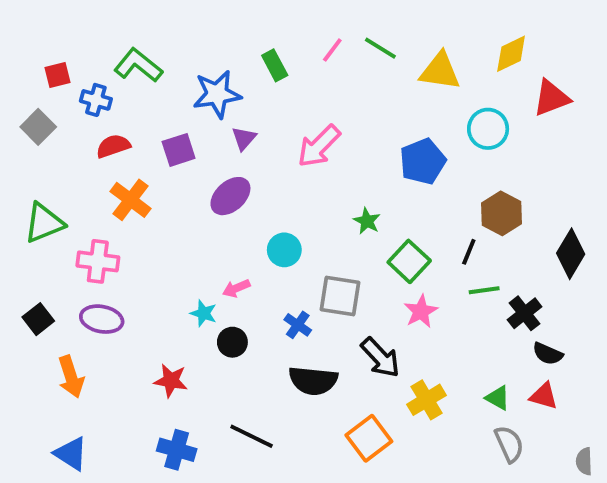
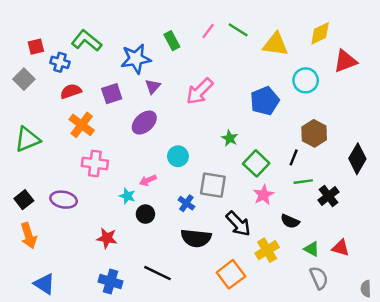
pink cross: (98, 261) -> (95, 163), moved
black semicircle: (548, 354) -> (290, 221), moved
orange arrow: (71, 377) -> (29, 236), moved

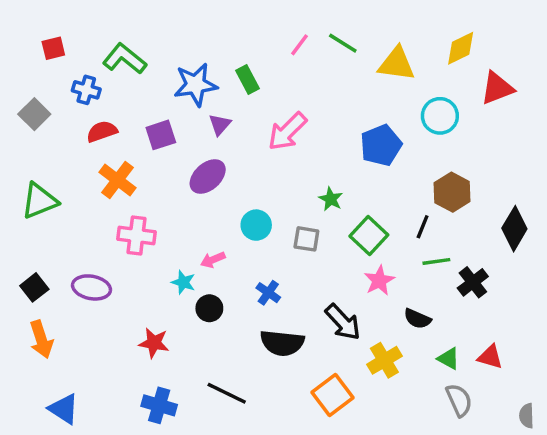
green rectangle: (172, 41) -> (247, 79), moved
red square: (36, 47) -> (53, 48), moved
gray square: (213, 185) -> (306, 239), moved, size x0.7

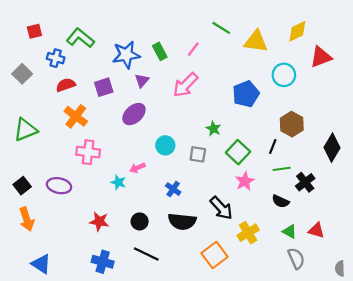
pink line: (300, 45) -> (193, 49), moved
black circle: (209, 308) -> (140, 221), moved
black semicircle: (417, 319) -> (281, 201), moved

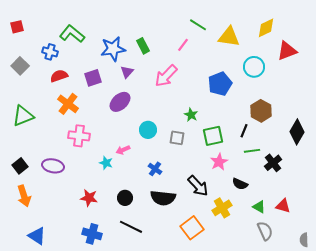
red square: (34, 31) -> (17, 27), moved
pink line: (193, 49) -> (183, 45), moved
green square: (238, 152) -> (213, 136), turned 35
black semicircle: (281, 201) -> (240, 184), moved

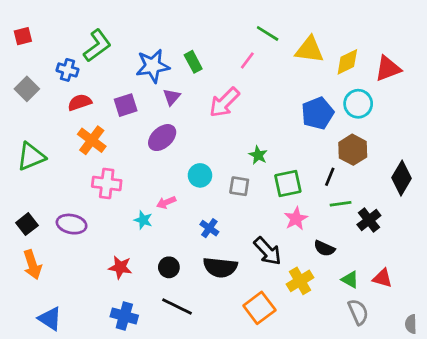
yellow diamond: (266, 28) -> (347, 62), moved
green L-shape: (72, 34) -> (97, 46), turned 105
cyan circle: (254, 67) -> (358, 104), moved
blue pentagon: (220, 84) -> (318, 113), moved

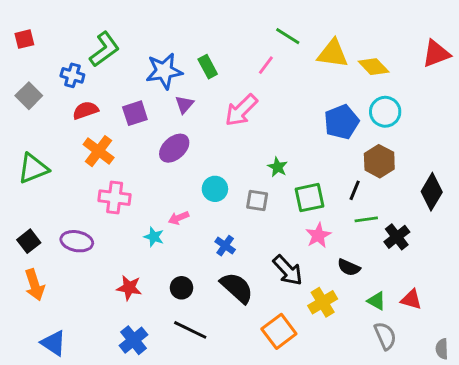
yellow diamond: (347, 62) -> (374, 67), turned 72
red triangle: (388, 69) -> (436, 54), moved
black semicircle: (220, 267) -> (237, 288), turned -144
blue cross: (124, 316) -> (133, 340), turned 35

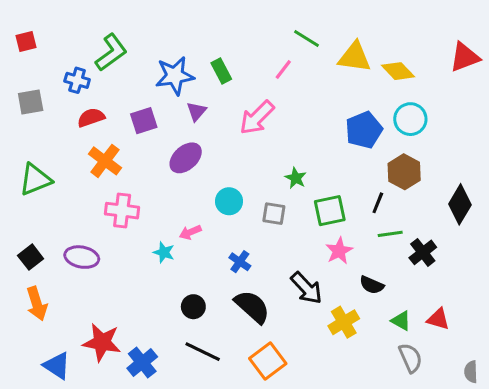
gray square: (29, 96) -> (31, 102), turned 35
red star: (129, 288) -> (102, 342), moved, size x1.4
orange square: (279, 331) -> (268, 361), moved

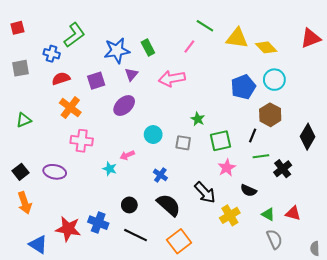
pink arrow: (257, 118) -> (172, 79), turned 35
green triangle: (35, 180) -> (24, 120), size x0.7
blue cross: (142, 362) -> (98, 223), moved, turned -30

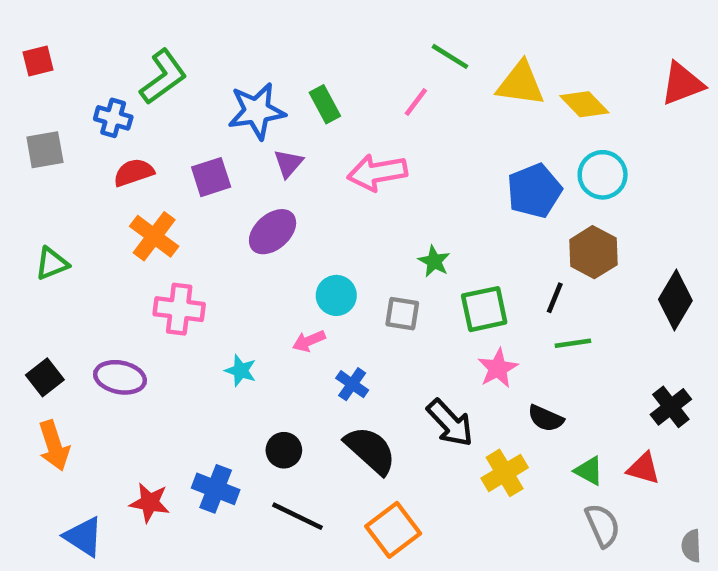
pink arrow: (127, 155) -> (309, 341), moved
black cross: (283, 169) -> (671, 407), moved
red star: (68, 229) -> (150, 503), size x0.7

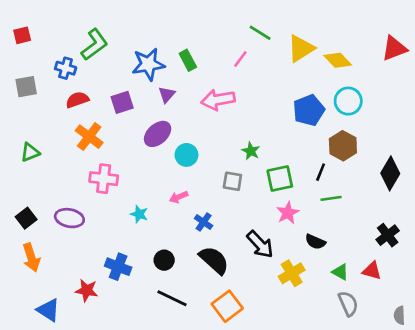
yellow triangle: (521, 84) -> (301, 48), turned -40
cyan circle: (336, 295) -> (186, 155), moved
blue cross: (216, 489) -> (118, 267), moved

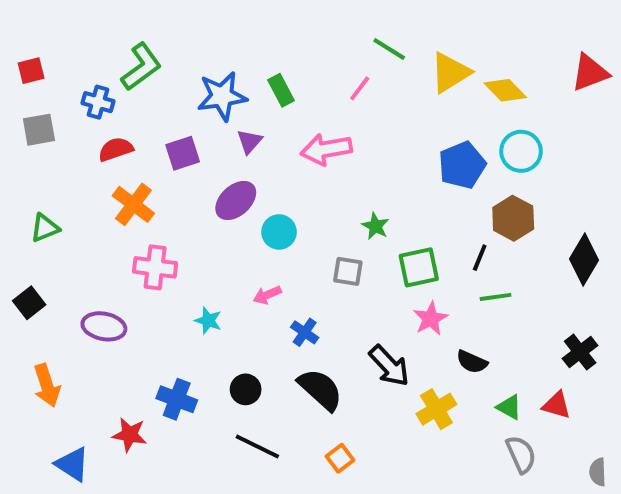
red square: (22, 35) -> (31, 71), moved
black square: (26, 218) -> (29, 303), moved
orange square: (227, 306) -> (340, 458), size x0.6

